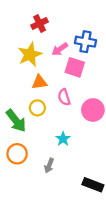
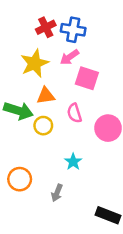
blue cross: (85, 42) -> (73, 30), moved
green arrow: (16, 121) -> (18, 111), moved, turned -35

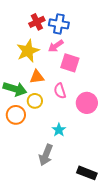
orange circle: (20, 179) -> (16, 115), moved
gray arrow: (57, 193) -> (46, 155), size x1.5

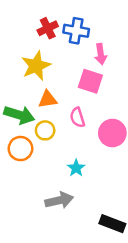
pink arrow: (56, 46) -> (101, 54), moved, turned -63
gray arrow: (46, 155) -> (59, 200), turned -125

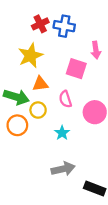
pink arrow: (101, 54) -> (96, 50), moved
cyan star: (76, 168) -> (62, 133), moved
gray arrow: (59, 200) -> (63, 169), moved

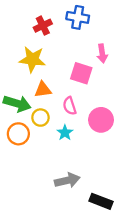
blue cross: (64, 26) -> (78, 17), moved
yellow star: (30, 56) -> (32, 59), turned 30
cyan star: (62, 133) -> (65, 133), moved

